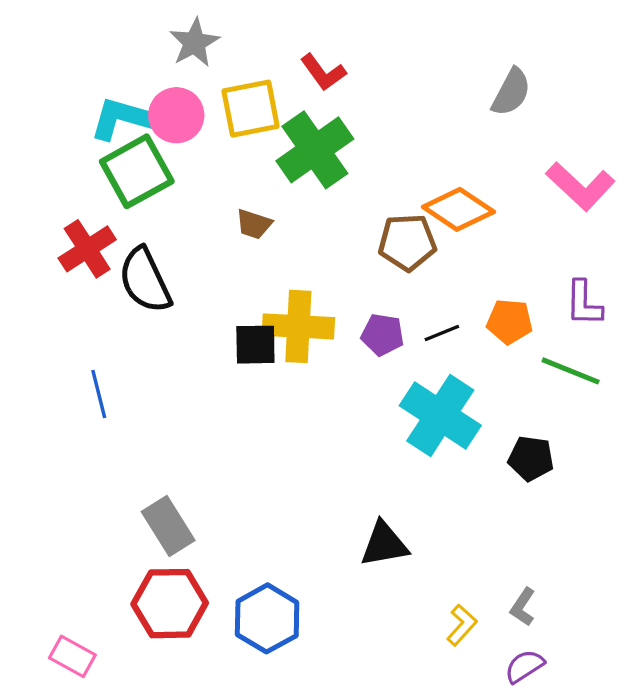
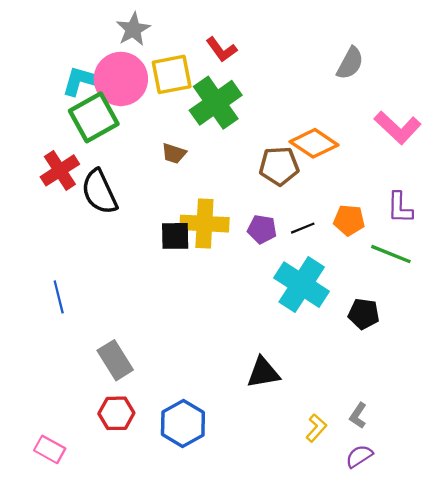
pink circle: (176, 115) -> (121, 79), size x1.4
blue line: (99, 394) -> (59, 297), moved
red hexagon: (170, 604) -> (116, 413), size x0.7

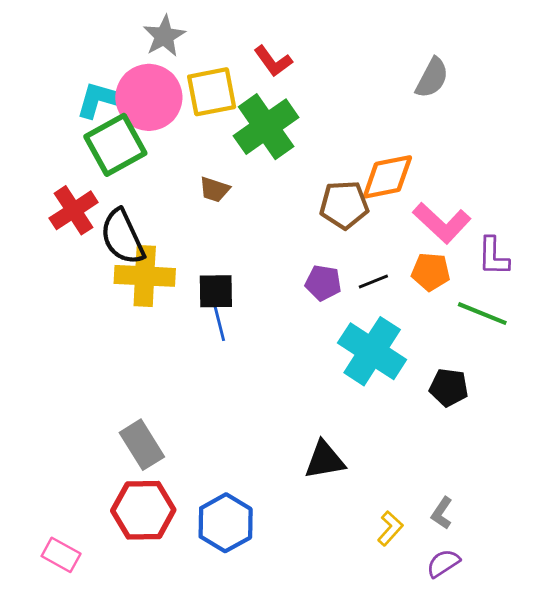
pink L-shape: (398, 128) -> (442, 223), moved
orange diamond: (314, 143) -> (387, 177), turned -45
yellow cross: (204, 224) -> (145, 276), moved
blue line: (59, 297) -> (219, 321), moved
red hexagon: (116, 413) -> (143, 510), size x1.4

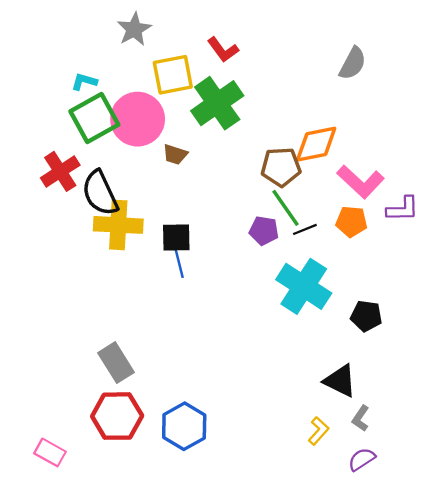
pink circle: (149, 97) -> (138, 119), moved
cyan L-shape: (103, 100) -> (84, 82), size x0.6
purple L-shape: (493, 256) -> (403, 209), turned -92
green line: (482, 314) -> (285, 208), moved, turned 33
black triangle: (325, 460) -> (340, 381), moved, turned 36

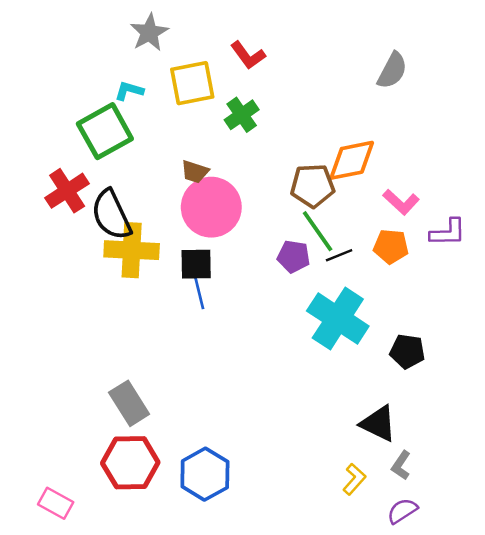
cyan L-shape: (84, 82) -> (129, 91), moved
green cross: (217, 103) -> (242, 115), size x0.6
pink circle: (138, 119) -> (211, 207), moved
pink L-shape: (361, 182) -> (401, 202), size x0.7

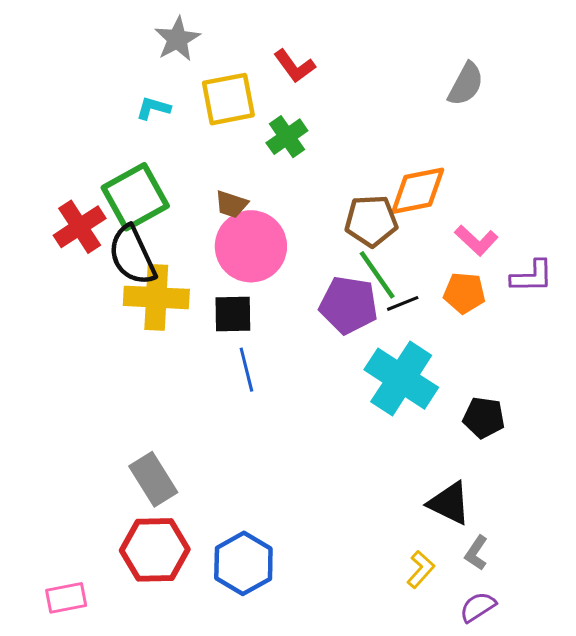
green square: (105, 131) -> (135, 197), moved
purple pentagon: (294, 257) -> (349, 305), size x1.5
blue line: (199, 291) -> (246, 370), moved
pink rectangle: (56, 503) -> (66, 598), turned -40

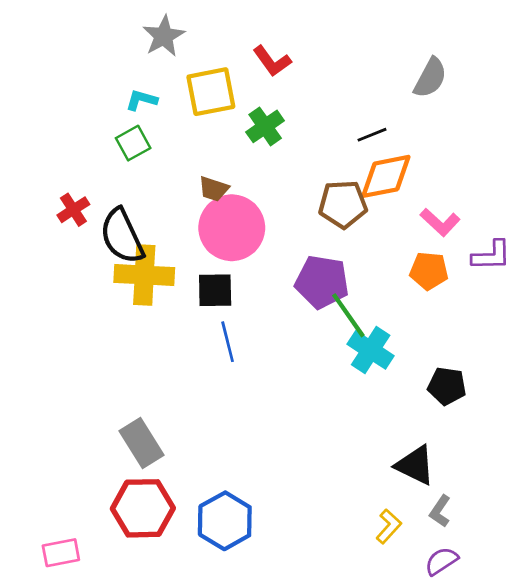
green square: (135, 197) -> (133, 143), moved, size x0.6
red cross: (80, 227) -> (73, 210), size x0.7
green line: (377, 275) -> (348, 315), moved
black line: (403, 303) -> (372, 135), moved
cyan cross: (401, 379) -> (371, 350), size x0.7

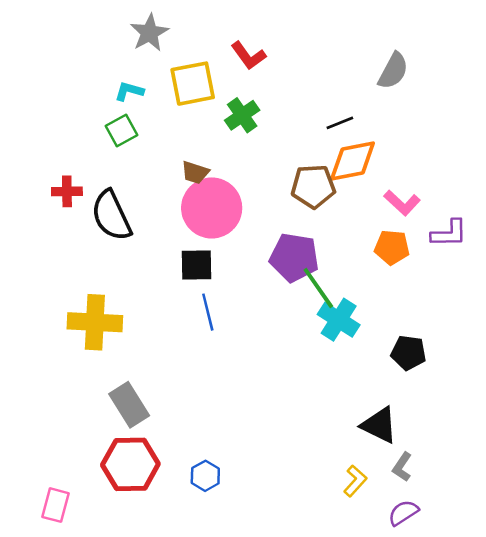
red cross: (73, 210) -> (67, 191), turned 32
yellow cross: (144, 275) -> (95, 322), moved
blue hexagon: (225, 521) -> (205, 476), size x0.6
pink rectangle: (61, 553) -> (56, 505), turned -64

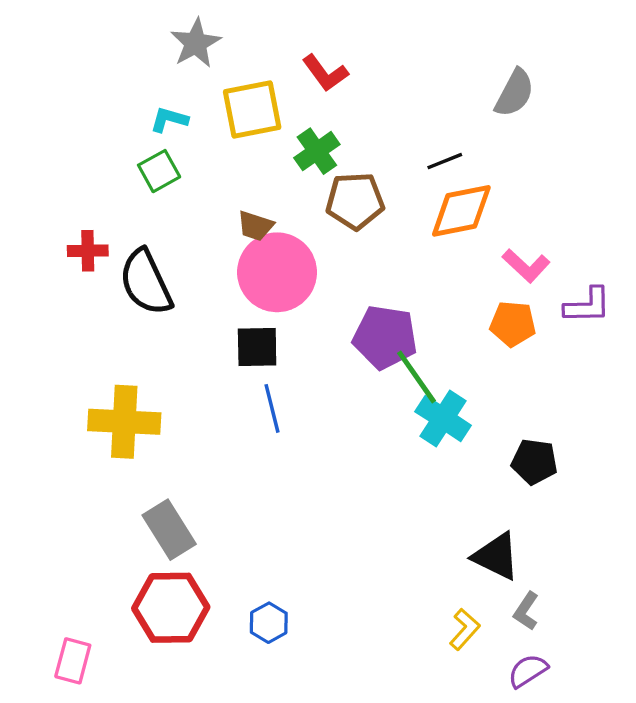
brown pentagon: (313, 186) -> (355, 201), moved

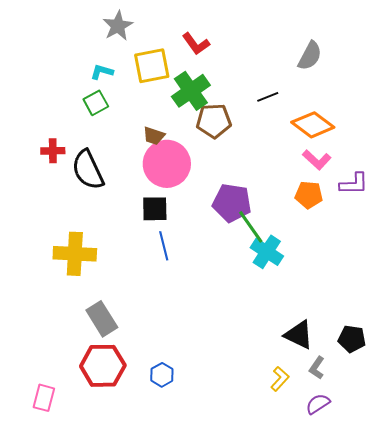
green cross: (317, 151) -> (191, 91), size x1.4
orange diamond: (461, 211) -> (313, 125), moved, turned 48
black pentagon: (534, 462) -> (352, 339), moved

